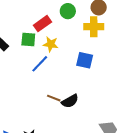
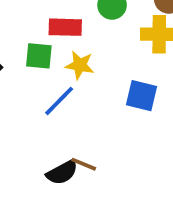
red rectangle: (42, 24) -> (65, 27), turned 36
black semicircle: (70, 101) -> (62, 172), moved

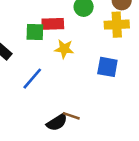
green square: (39, 56) -> (35, 32), moved
blue line: (59, 101) -> (32, 79), moved

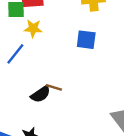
yellow star: (64, 49) -> (33, 28), moved

